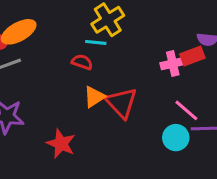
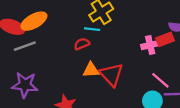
red semicircle: (82, 62) -> (82, 44), turned -42
orange triangle: (94, 97) -> (91, 70), turned 30

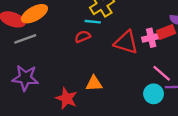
orange triangle: (91, 70) -> (94, 84), moved
red triangle: (111, 75) -> (126, 42), moved, turned -30

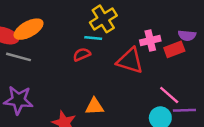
pink cross: (151, 38) -> (150, 41), moved
gray line: (25, 39) -> (18, 57), turned 35

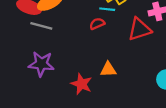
red triangle: (130, 61) -> (140, 29), turned -35

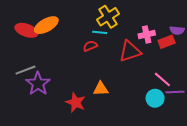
gray line: (41, 26) -> (25, 70), moved, turned -36
purple star: (41, 64) -> (38, 84), turned 30

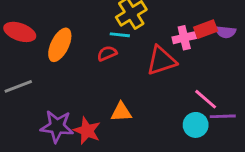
orange ellipse: (46, 25) -> (60, 45), moved, turned -35
red rectangle: (167, 42) -> (206, 29), moved
purple star: (38, 84) -> (57, 126), moved, turned -30

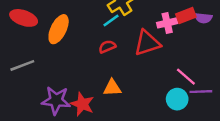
cyan line: (120, 35) -> (111, 20), turned -42
red semicircle: (107, 53) -> (107, 47), moved

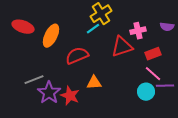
red rectangle: (186, 15) -> (153, 54), moved
red semicircle: (107, 47) -> (77, 56), moved, size x1.6
gray line: (22, 65) -> (34, 80), moved
purple star: (56, 100) -> (49, 93), turned 30

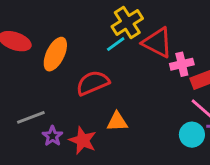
pink cross: (138, 31) -> (182, 64), moved
red triangle: (122, 47) -> (157, 43), moved, turned 45
purple star: (49, 93) -> (52, 136), size x0.6

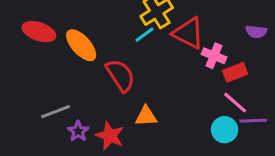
orange ellipse: (55, 54) -> (81, 45), turned -68
pink cross: (182, 64) -> (214, 56), turned 35
red semicircle: (93, 83) -> (120, 75), turned 80

